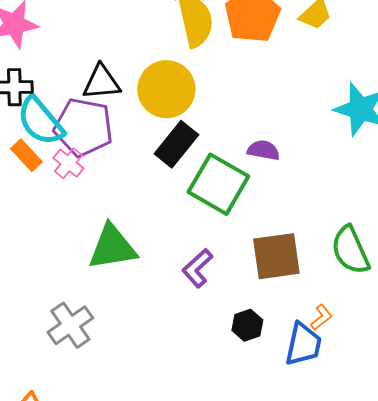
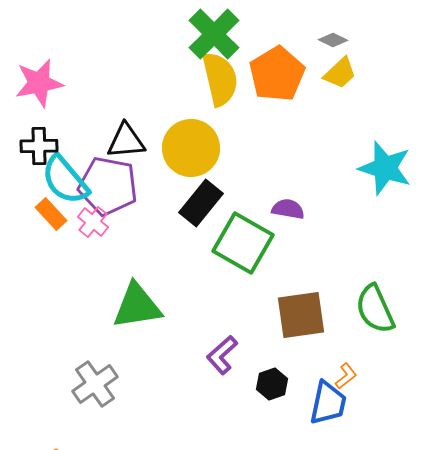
purple L-shape: (197, 268) -> (222, 355), moved

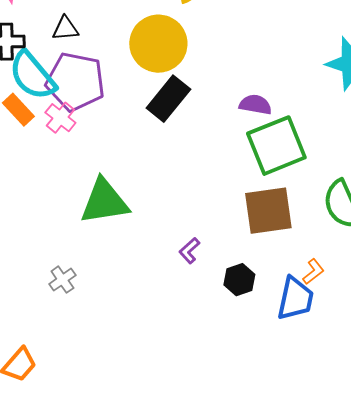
black triangle: (126, 141) -> (65, 29), moved, size x0.7
green square: (243, 243) -> (276, 146), moved, turned 38
purple L-shape: (222, 355) -> (189, 251), size x0.7
gray cross: (95, 384) -> (62, 280), size x0.6

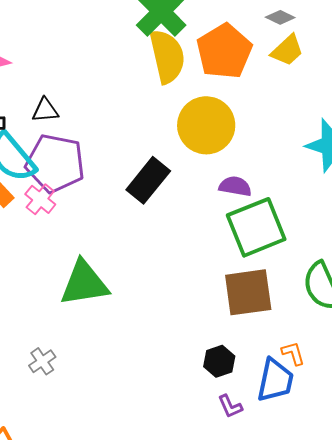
yellow circle: (158, 44) -> (206, 125), moved
purple L-shape: (189, 251) -> (230, 406), moved, turned -72
orange L-shape: (313, 272) -> (293, 353), turned -68

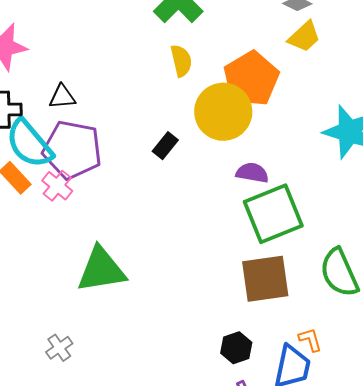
orange pentagon: (224, 51) -> (251, 79), moved
yellow semicircle: (167, 56) -> (181, 61), moved, size x0.6
black rectangle: (148, 180) -> (165, 146), moved, size x0.6

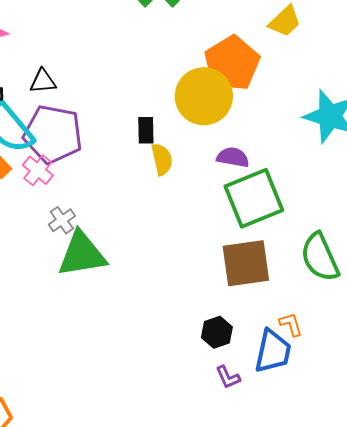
yellow semicircle: (181, 61) -> (162, 159), moved
black rectangle: (165, 146) -> (146, 130), turned -40
gray cross: (59, 348) -> (62, 220), moved

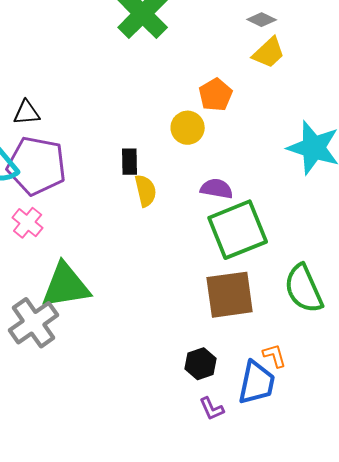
orange pentagon: (232, 63) -> (216, 95), size x0.6
yellow circle: (204, 96) -> (188, 128), size x0.6
pink cross: (38, 170) -> (28, 223), moved
gray cross: (62, 220) -> (34, 323), moved, size x1.8

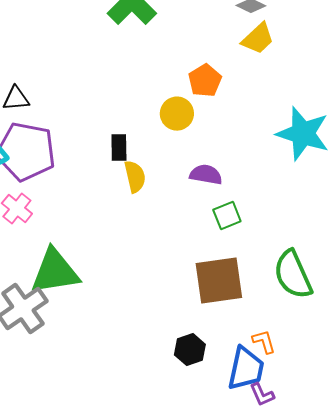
green square: (238, 230) -> (227, 216), size x0.5
purple L-shape: (212, 409) -> (262, 395), moved

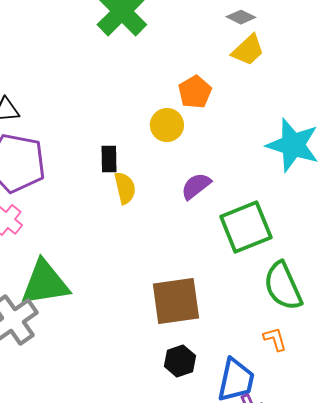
purple semicircle: (206, 175) -> (196, 186), turned -48
green square: (227, 216) -> (246, 227), moved, size x1.8
brown square: (219, 281) -> (176, 301), moved
orange L-shape: (264, 342) -> (275, 339), moved

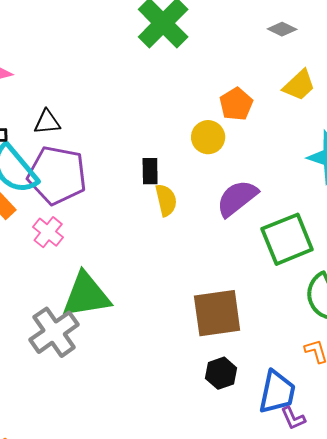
yellow trapezoid: (248, 50) -> (299, 85), moved
purple semicircle: (196, 186) -> (237, 198), size x1.4

